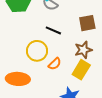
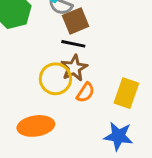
brown square: (87, 23) -> (76, 21), moved
brown star: (83, 50) -> (74, 68), moved

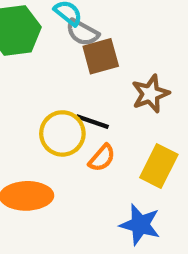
black line: (73, 44) -> (92, 122), moved
brown star: (74, 68) -> (150, 94), moved

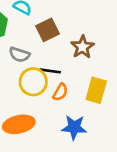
gray semicircle: (82, 32) -> (19, 55), moved
blue star: (140, 225) -> (74, 127), moved

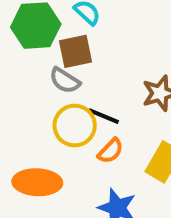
brown square: (47, 30) -> (75, 51), moved

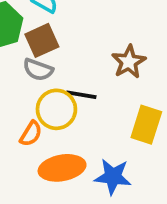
orange semicircle: (110, 151) -> (31, 134), moved
orange ellipse: (37, 182) -> (62, 168), moved

